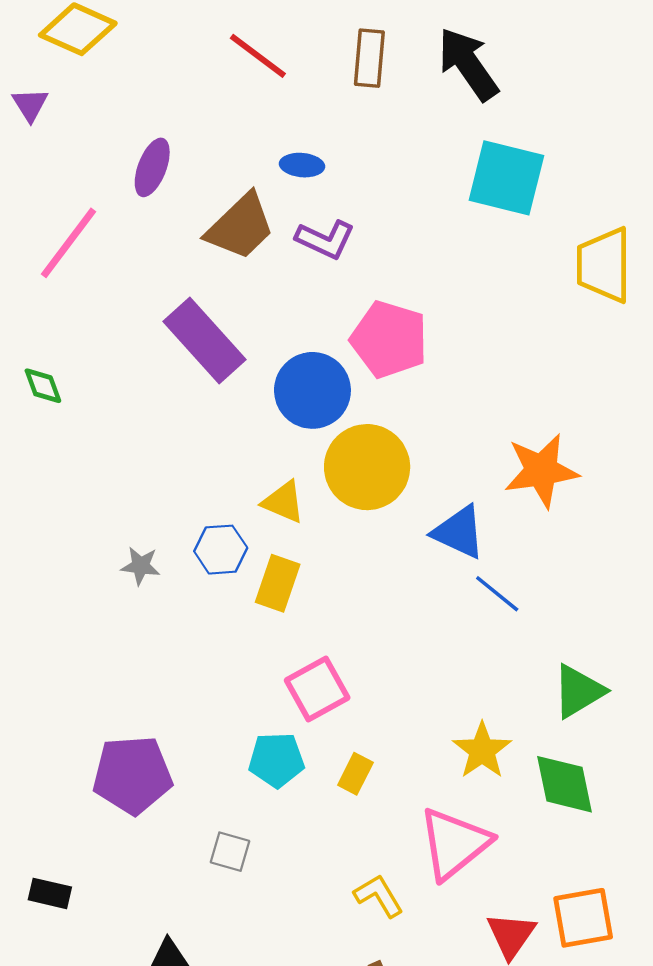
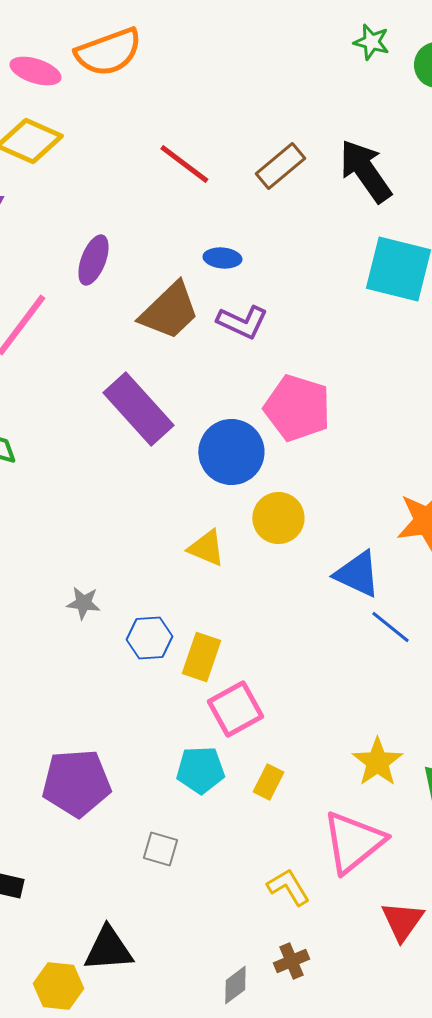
brown rectangle: (369, 58) -> (280, 166), turned 45
yellow circle: (367, 467) -> (278, 518), size x0.7
blue hexagon: (221, 550) -> (149, 638), moved
yellow rectangle: (278, 583) -> (201, 657), moved

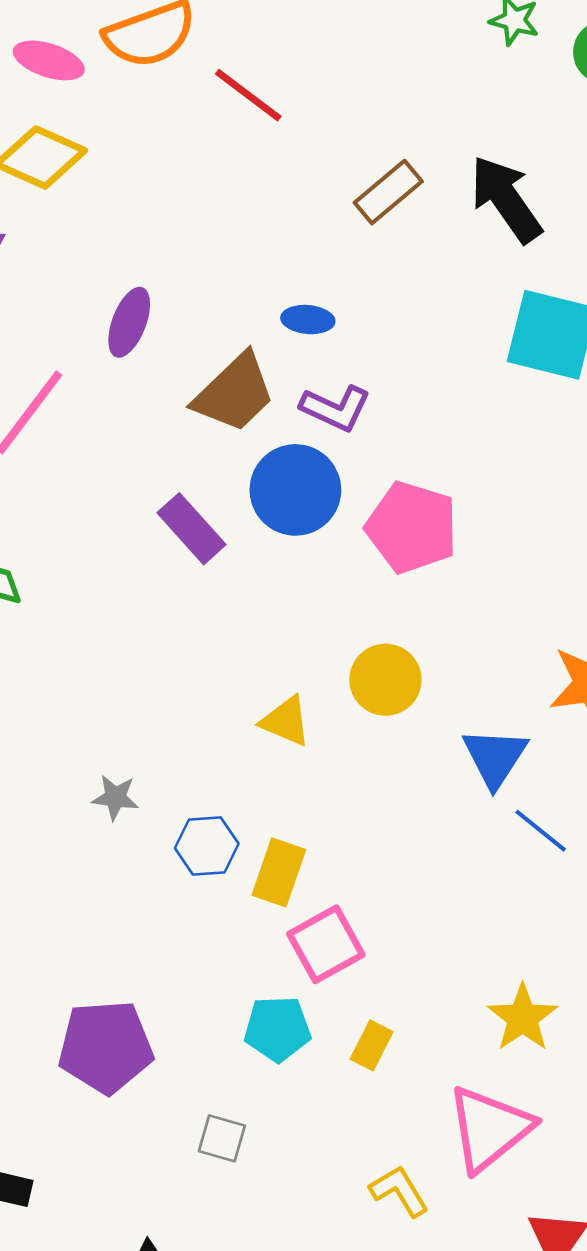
red line: (184, 164) -> (248, 95), moved
purple rectangle: (138, 409) -> (191, 529), size x0.7
blue circle: (231, 452) -> (295, 490), moved
blue triangle: (357, 574) -> (495, 757), turned 38

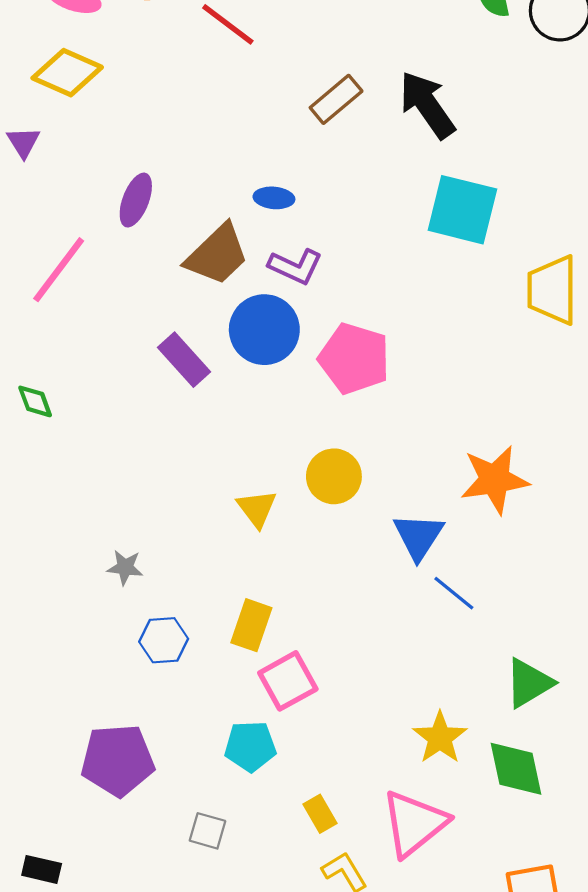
yellow triangle: (286, 721) -> (257, 508), turned 30
blue hexagon: (207, 846) -> (164, 640), moved
yellow rectangle: (372, 1045) -> (320, 814), moved, turned -57

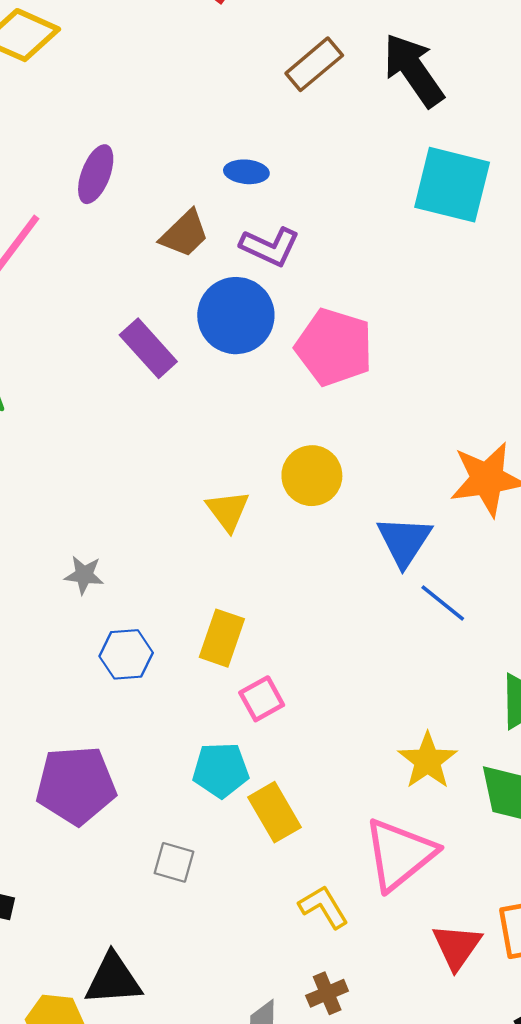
brown trapezoid: (217, 255) -> (185, 234), size x0.7
pink square: (288, 681) -> (262, 699), size x0.7
yellow rectangle: (320, 814) -> (274, 812), moved, size x1.4

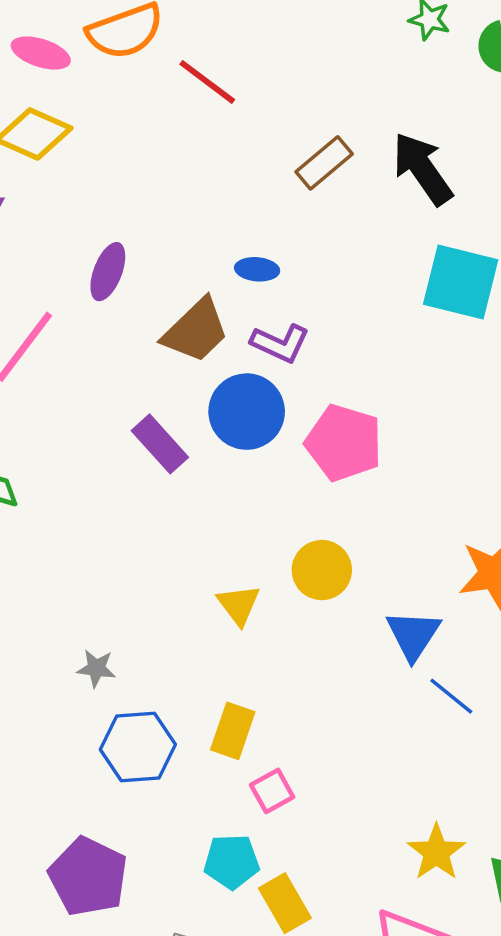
brown trapezoid: (185, 234) -> (196, 331), size x1.4
blue hexagon: (126, 654) -> (138, 747), size x1.4
purple pentagon: (76, 785) -> (88, 877), turned 30

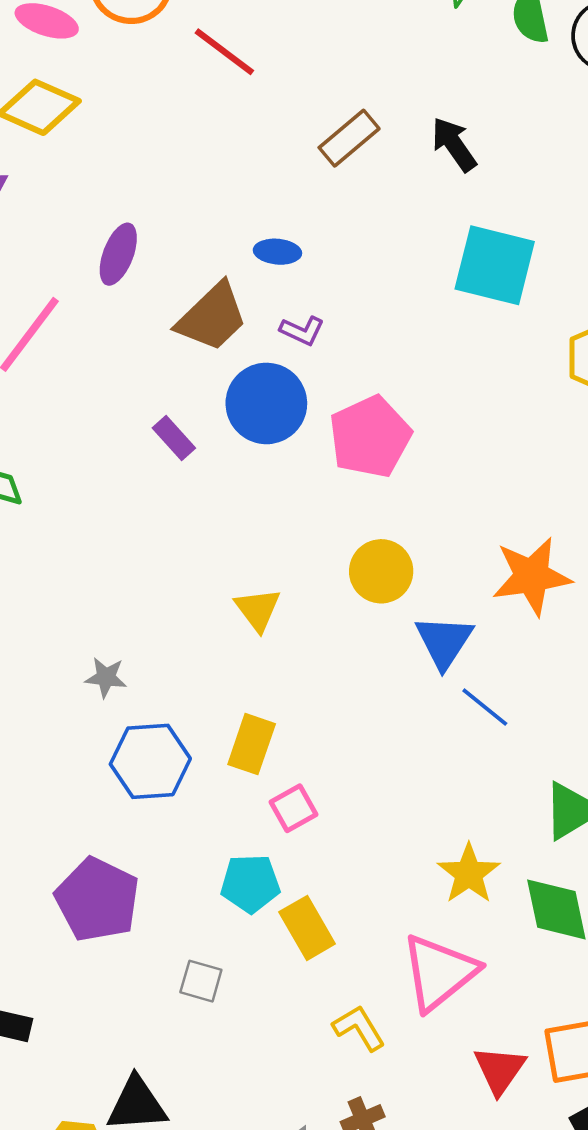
black arrow: (422, 169) -> (454, 144), size x0.7
purple L-shape: (280, 343) -> (302, 331), size x0.7
pink pentagon: (344, 443) -> (370, 437), turned 30
purple rectangle: (160, 444) -> (174, 438), size x0.7
yellow circle: (322, 570) -> (381, 571), moved

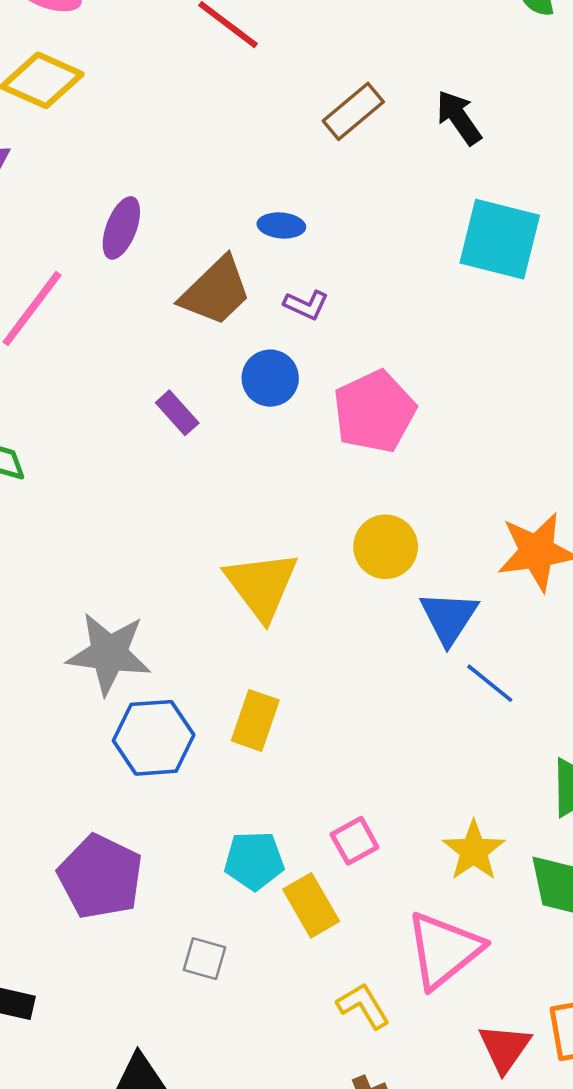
blue circle: (266, 403) -> (270, 378), size x0.7
yellow triangle: (258, 610) -> (262, 585), size x1.6
gray star: (106, 677) -> (109, 653), size x2.0
pink square: (294, 808) -> (355, 841), moved

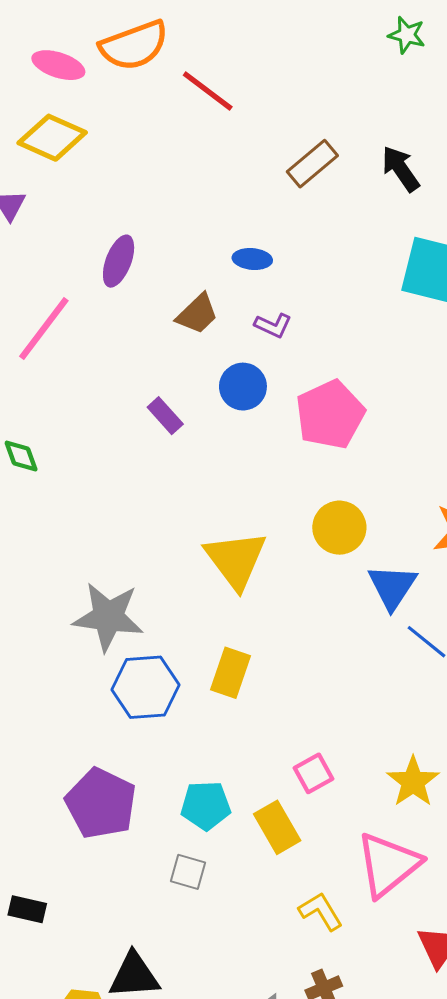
brown trapezoid: (216, 291) -> (197, 314), size x0.7
cyan pentagon: (254, 861) -> (206, 805), moved

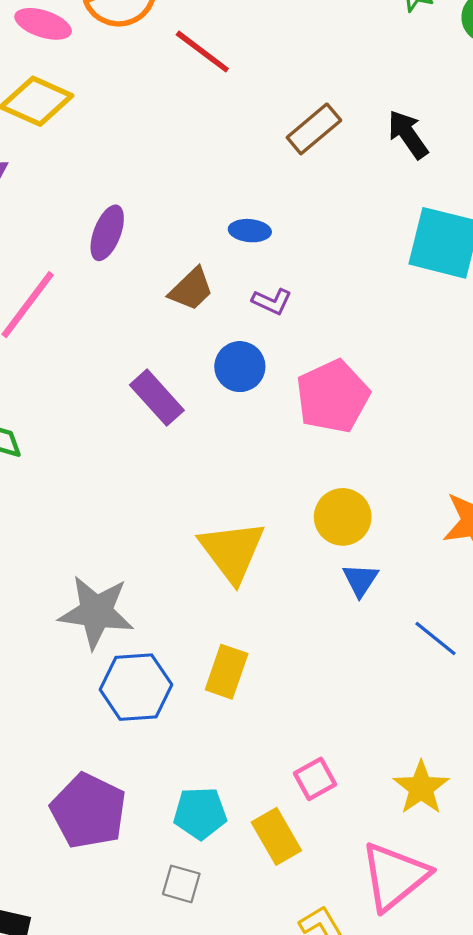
purple rectangle: (165, 416) -> (157, 398), size x1.4
blue triangle: (392, 587) -> (360, 580), moved, size x0.7

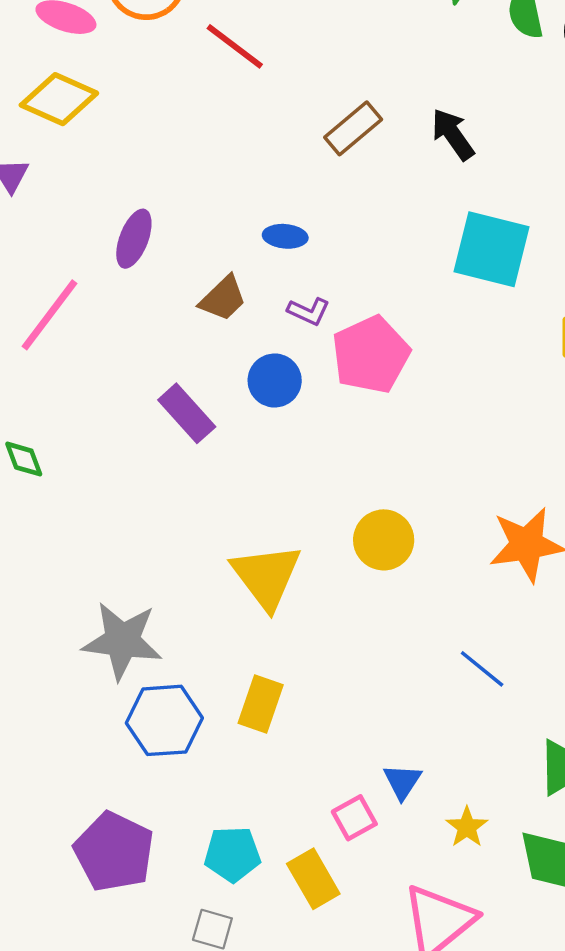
pink pentagon: (333, 396) -> (371, 355), moved
blue triangle: (360, 580) -> (402, 781), moved
yellow star: (421, 788) -> (467, 827), size x0.7

